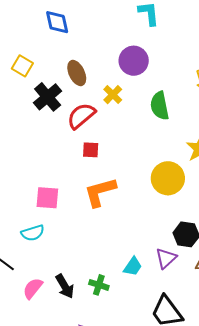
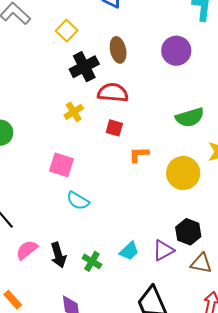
yellow cross: (113, 95) -> (74, 112), moved
green semicircle: (160, 106) -> (190, 117), moved, turned -108
red semicircle: (81, 116) -> (113, 93), turned 32
orange L-shape: (100, 192) -> (139, 155), moved, size x0.6
cyan semicircle: (33, 233) -> (78, 201), moved, turned 35

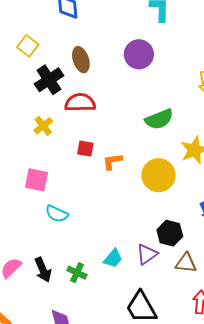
red square: (114, 128) -> (85, 149), moved

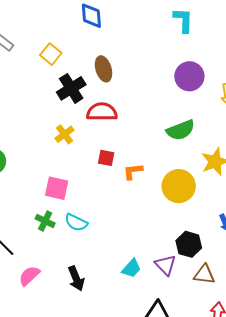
purple circle: (139, 54) -> (189, 76), moved
purple triangle: (147, 254) -> (165, 265), turned -40
black arrow: (43, 270) -> (76, 279), moved
green cross: (77, 273) -> (45, 221), moved

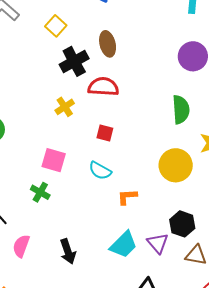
green semicircle: (181, 130) -> (181, 110), turned -76
orange L-shape: (133, 171) -> (127, 197), moved
cyan semicircle: (76, 222) -> (100, 171), moved
cyan trapezoid: (131, 268) -> (124, 245), size x1.4
pink semicircle: (29, 276) -> (21, 246), turned -30

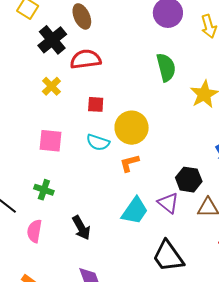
yellow circle: (176, 165) -> (132, 128), moved
green cross: (40, 192) -> (44, 190), moved

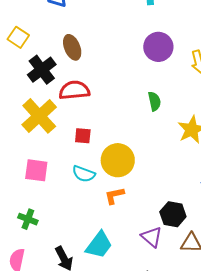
green semicircle: (166, 67) -> (154, 101), size x0.7
yellow cross: (51, 86) -> (39, 116), size x1.8
cyan trapezoid: (135, 211) -> (99, 245), moved

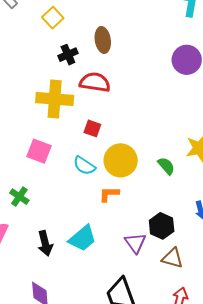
black cross: (42, 70) -> (68, 55), size x0.7
green semicircle: (154, 101) -> (166, 166), moved, turned -42
yellow cross: (39, 116) -> (55, 99), turned 33

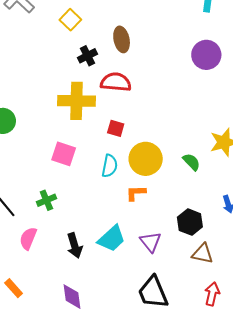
cyan semicircle: (84, 166) -> (110, 166), turned -110
green cross: (19, 197) -> (46, 200), turned 36
purple triangle: (135, 243) -> (150, 242), moved

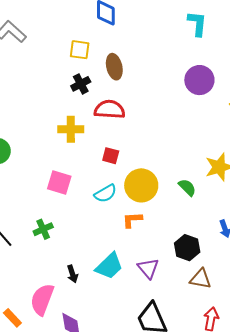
yellow square: (70, 20) -> (80, 50), moved, turned -35
yellow cross: (77, 101) -> (71, 129), size x0.7
cyan semicircle: (110, 166) -> (105, 193), turned 50
pink semicircle: (28, 238) -> (42, 299), moved, size x1.4
black arrow: (75, 246) -> (72, 274), size x0.7

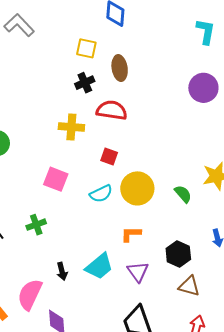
orange L-shape: (132, 220) -> (131, 234), moved

